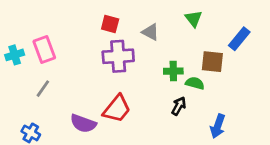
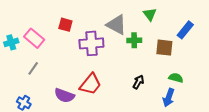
red square: (110, 24) -> (65, 25), moved
gray triangle: (150, 32) -> (116, 25), size x1.5
pink rectangle: (44, 50) -> (34, 38), turned -30
green cross: (173, 71) -> (134, 40), moved
green semicircle: (195, 83) -> (176, 78), moved

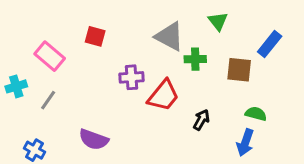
cyan cross: (11, 42) -> (16, 86), moved
purple cross: (91, 43) -> (132, 77), moved, size x0.7
red trapezoid: (90, 84) -> (163, 96), moved

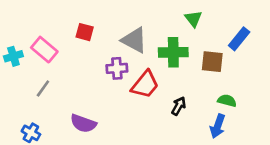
gray triangle: (169, 36) -> (134, 40), moved
green cross: (195, 59) -> (173, 52), size x1.5
cyan cross: (16, 86) -> (13, 56), moved

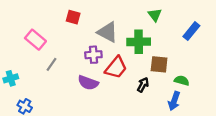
red square: (85, 32) -> (73, 17), moved
cyan cross: (13, 56) -> (11, 78), moved
brown square: (212, 62) -> (159, 64), moved
gray line: (43, 89) -> (52, 64), moved
purple semicircle: (83, 123) -> (88, 83), moved

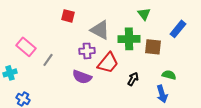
pink rectangle: (35, 40) -> (26, 47), moved
brown square: (159, 64) -> (153, 47), moved
blue arrow: (174, 101) -> (162, 94), turned -36

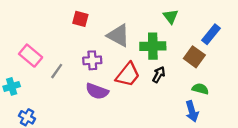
brown square: (153, 47) -> (194, 57), moved, turned 30
purple cross: (87, 51) -> (92, 60), moved
black arrow: (133, 79) -> (159, 75), moved

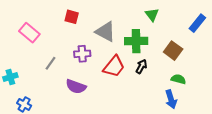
blue rectangle: (211, 34) -> (197, 23), moved
pink rectangle: (31, 56) -> (29, 33), moved
purple semicircle: (97, 91) -> (76, 87), moved

